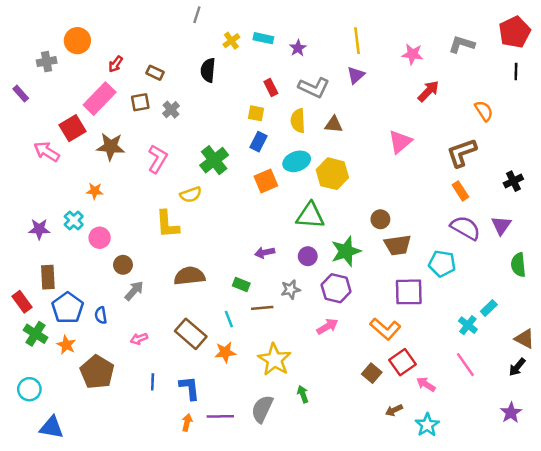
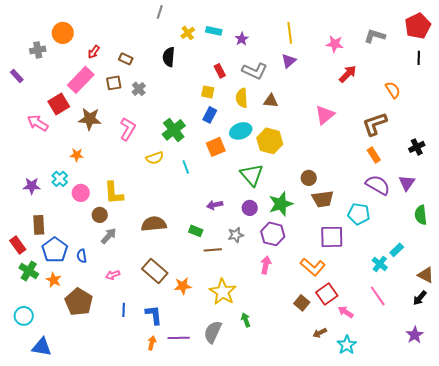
green triangle: (310, 216) -> (252, 175), turned 45
yellow L-shape: (167, 224) -> (114, 193), moved
cyan line: (229, 319) -> (186, 167), moved
pink arrow: (327, 326) -> (266, 265), turned -48

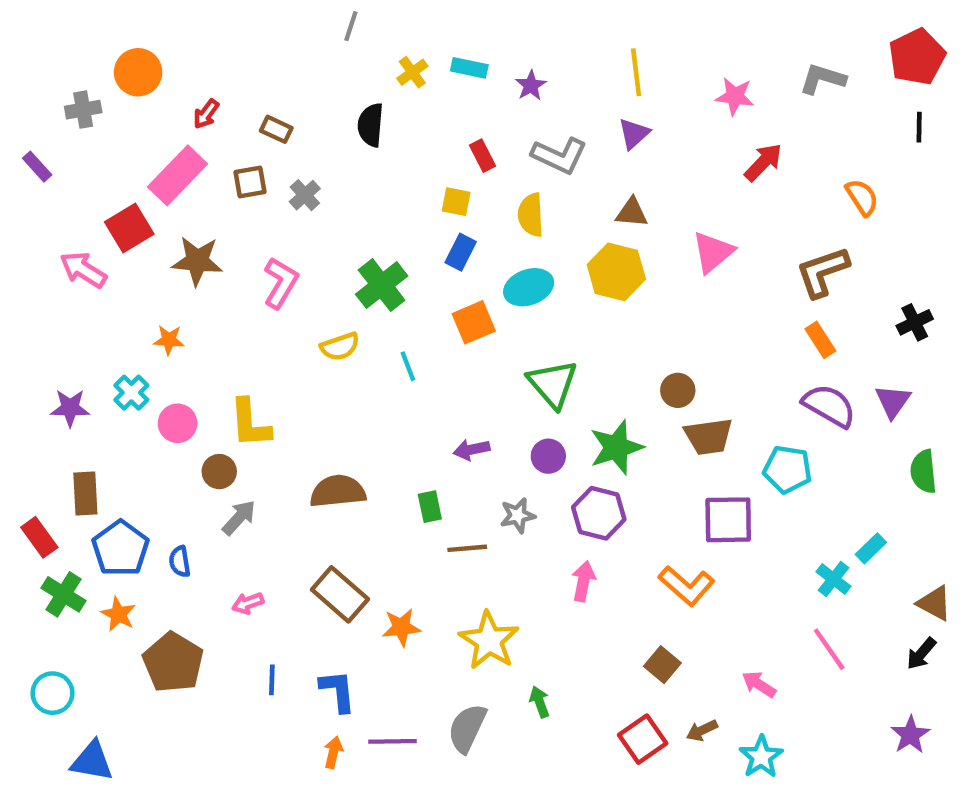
brown triangle: (271, 101) -> (632, 213), moved
yellow hexagon: (270, 141) -> (616, 272), moved
green rectangle: (196, 231) -> (430, 507), turned 56
red square: (327, 294) -> (643, 739), moved

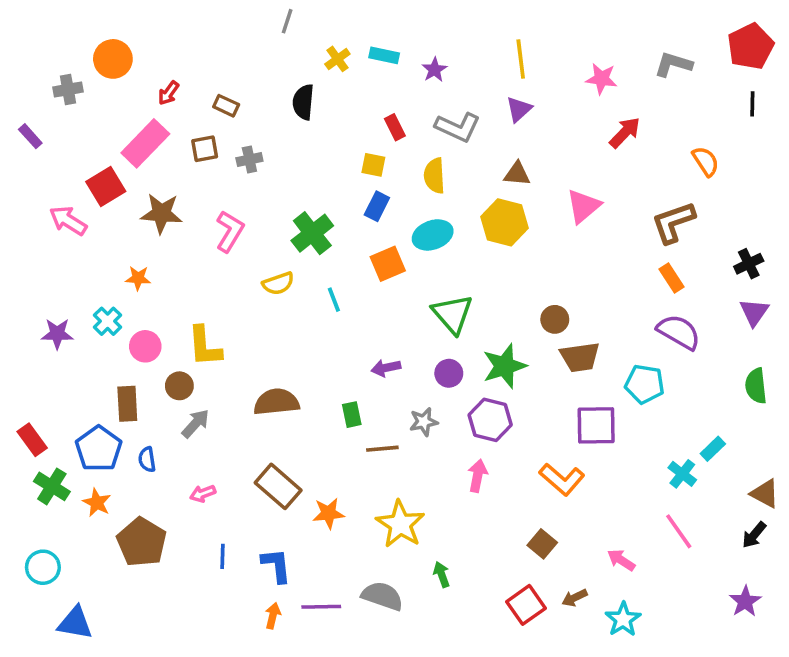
gray cross: (305, 195) -> (249, 160), turned 30
purple triangle: (893, 401) -> (754, 312), moved
brown rectangle: (85, 493) -> (127, 404), moved
gray semicircle: (467, 728) -> (382, 596), turned 84

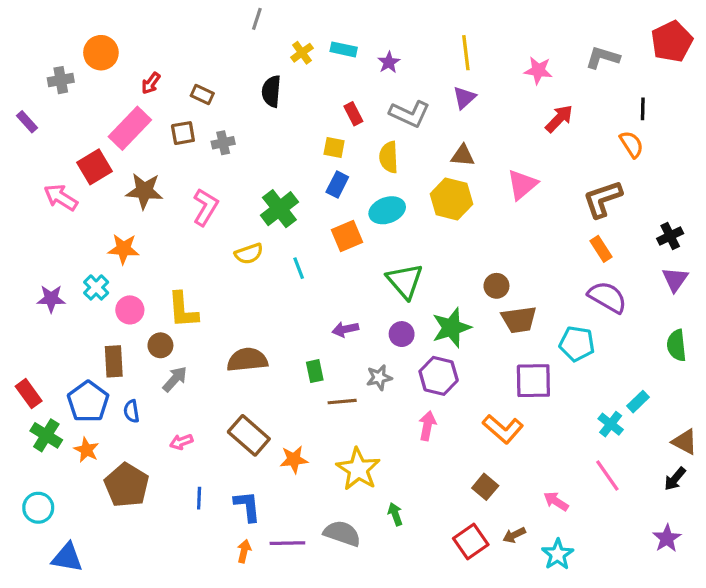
black line: (752, 104) -> (643, 109), moved
orange star: (138, 278) -> (123, 249), size x1.4

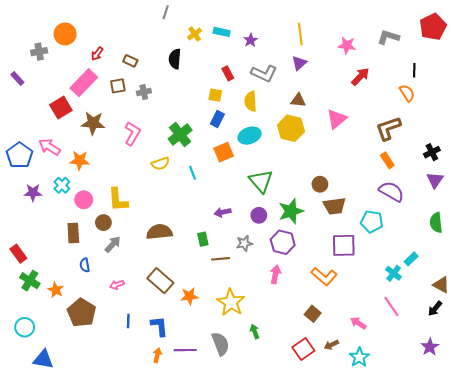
pink arrow: (61, 197) -> (50, 147), moved
blue pentagon: (88, 402) -> (19, 155), moved
gray semicircle: (342, 533) -> (220, 344), turned 50

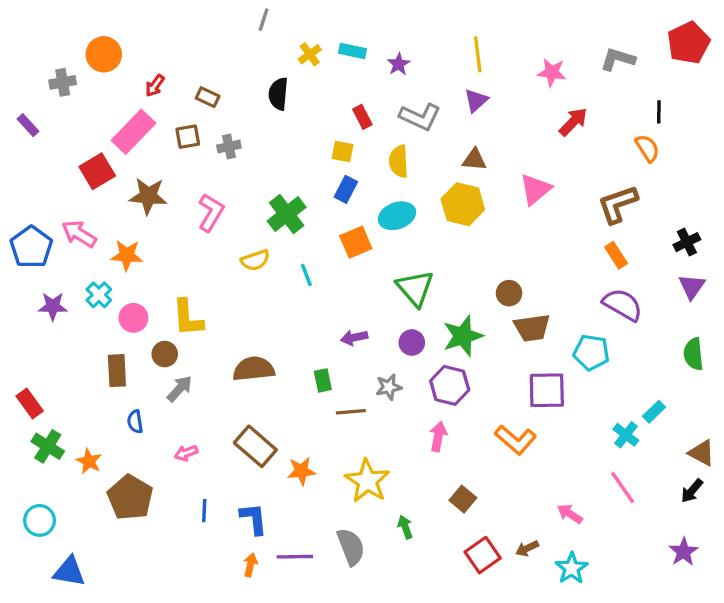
brown square: (313, 314) -> (463, 499), moved

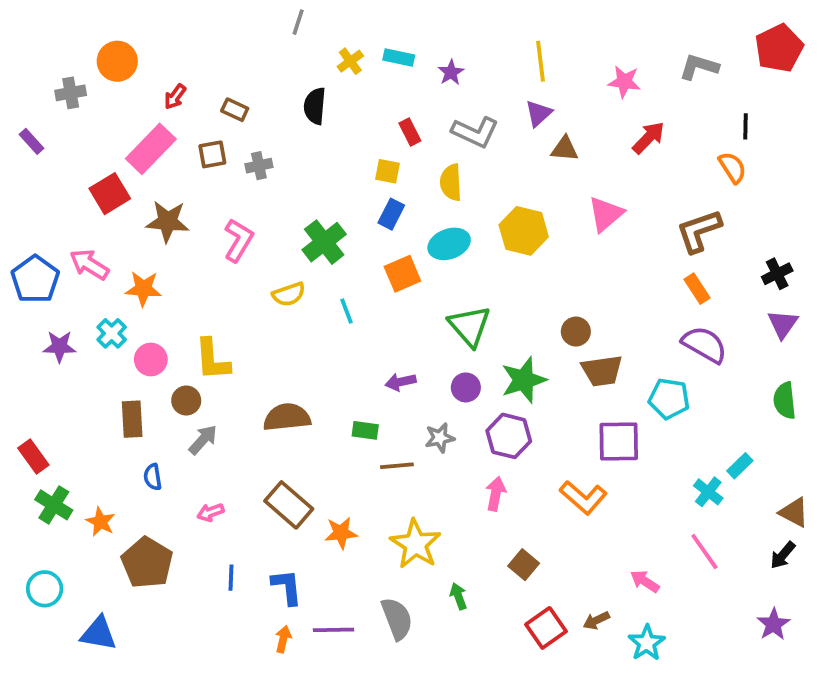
brown triangle: (474, 160) -> (565, 149), moved
green rectangle: (323, 380) -> (365, 430), turned -70
blue triangle: (69, 572) -> (99, 634), moved

